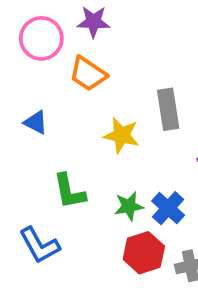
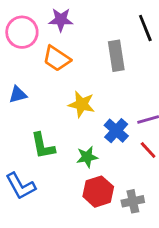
gray rectangle: (168, 109) -> (116, 56), moved
blue triangle: (36, 122) -> (18, 95), turned -42
blue cross: (168, 208) -> (116, 131), moved

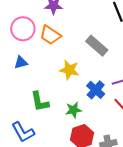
pink circle: (22, 32) -> (23, 29), moved
gray rectangle: (116, 56) -> (97, 46), moved, turned -40

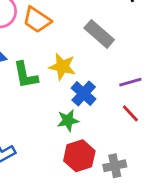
blue cross: (96, 90) -> (84, 93), moved
green L-shape: (40, 102) -> (25, 75), moved

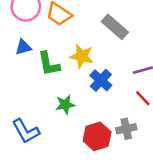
green star: (68, 120) -> (65, 105), moved
gray cross: (115, 166) -> (126, 129), moved

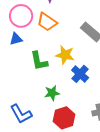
blue triangle: (23, 47) -> (16, 39), moved
red hexagon: (97, 136) -> (64, 118), moved

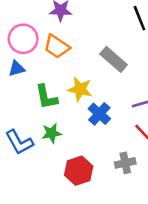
green star: (52, 93) -> (52, 133), moved
blue L-shape: (21, 114) -> (19, 142), moved

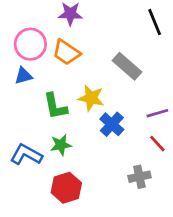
blue L-shape: (19, 142) -> (26, 155), turned 148
red hexagon: (79, 171) -> (66, 188), moved

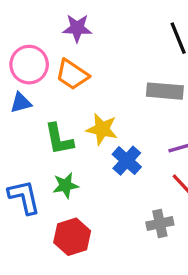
gray rectangle: (127, 66) -> (165, 91), moved, turned -36
blue L-shape: (26, 155) -> (24, 197), turned 48

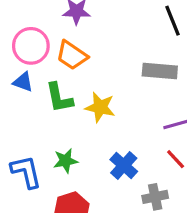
blue triangle: (21, 103) -> (23, 82), turned 35
green L-shape: (59, 139) -> (59, 98), moved
blue cross: (127, 161) -> (124, 165), moved

